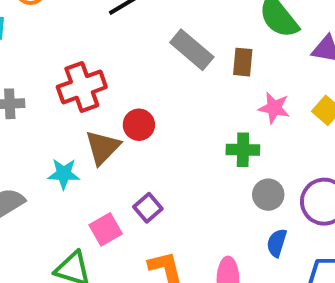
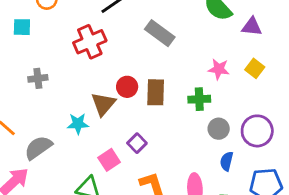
brown rectangle: (243, 62) -> (156, 92), moved, size x1.4
red cross: (82, 87) -> (90, 42), moved

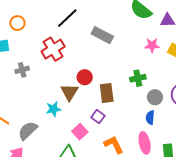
pink star: (219, 69) -> (152, 45), moved
gray cross: (38, 78) -> (22, 70), moved
brown rectangle: (156, 92) -> (107, 93), moved
blue semicircle: (227, 161) -> (150, 118), moved

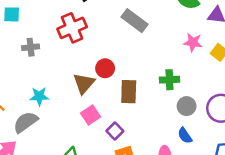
cyan star: (53, 109) -> (39, 96), moved
purple square: (98, 117) -> (115, 131), moved
blue semicircle: (150, 118) -> (185, 136), moved, turned -48
pink square: (80, 132) -> (91, 115), moved

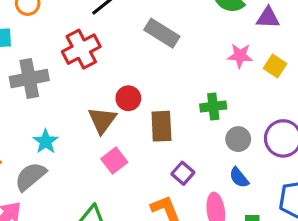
gray cross: (31, 47) -> (29, 79), size x1.6
cyan star: (39, 96) -> (46, 141), turned -30
purple square: (115, 131) -> (183, 173), moved

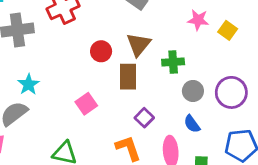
brown triangle: (102, 120) -> (139, 44), moved

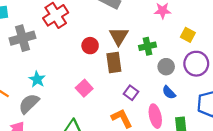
yellow square: (228, 30) -> (188, 35), moved

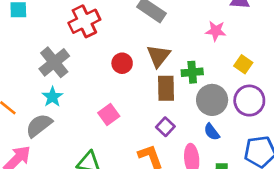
gray cross: (22, 38) -> (54, 62), moved, turned -30
brown rectangle: (114, 62) -> (166, 88), moved
gray circle: (166, 67) -> (212, 100), size x1.5

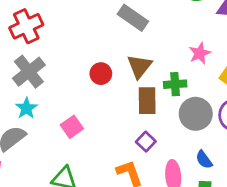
red cross: (84, 21) -> (26, 26), moved
pink star: (216, 31) -> (200, 53), moved, turned -30
pink square: (109, 114) -> (72, 127), moved
blue semicircle: (212, 132) -> (204, 160), moved

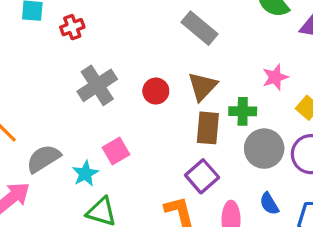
red cross: (26, 26) -> (72, 27), size x0.6
gray cross: (29, 72) -> (97, 85), moved
cyan star: (26, 108) -> (85, 174), moved
purple square: (146, 142) -> (202, 176), size x1.4

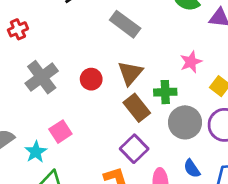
brown rectangle: (208, 128) -> (137, 108), turned -40

